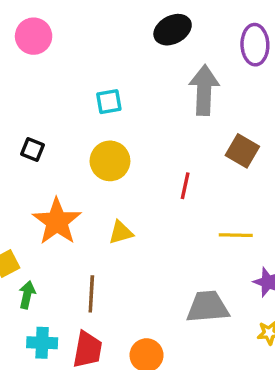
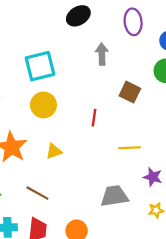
gray arrow: (204, 90) -> (102, 54), size x0.7
cyan square: (109, 102) -> (40, 66), size x1.8
brown line: (91, 294) -> (37, 193), turned -60

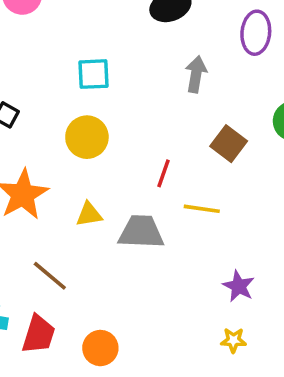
cyan square: (40, 66) -> (93, 74), size x0.7
yellow line: (129, 148) -> (202, 209), moved
gray trapezoid: (114, 196) -> (141, 232), moved

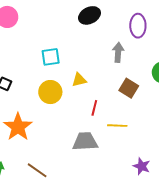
gray arrow: (196, 74) -> (118, 52), moved
yellow triangle: (89, 214) -> (79, 80), moved

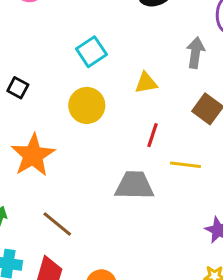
cyan square: (51, 57) -> (91, 52), turned -30
yellow triangle: (79, 80) -> (146, 83), moved

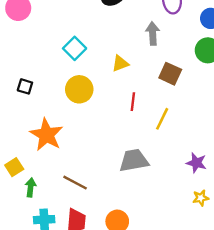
yellow line: (186, 165) -> (162, 119), turned -60
gray trapezoid: (134, 185) -> (134, 160), moved

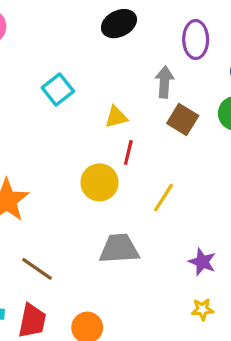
brown square: (170, 74) -> (183, 120), moved
yellow circle: (79, 89) -> (99, 182), moved
red line: (133, 102) -> (128, 153), moved

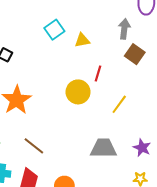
yellow triangle: (116, 117) -> (82, 40), moved
gray trapezoid: (119, 249) -> (103, 148), moved

